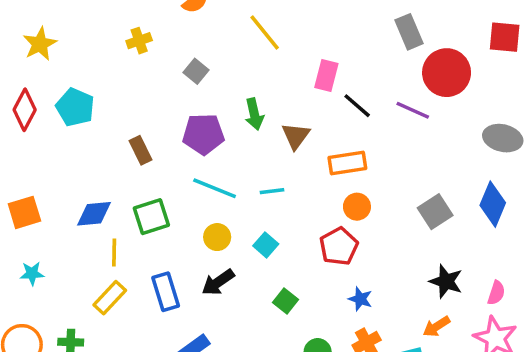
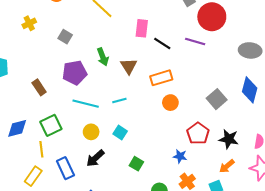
red pentagon: (339, 246) -> (198, 133), moved
yellow line: (114, 252) -> (41, 149), moved

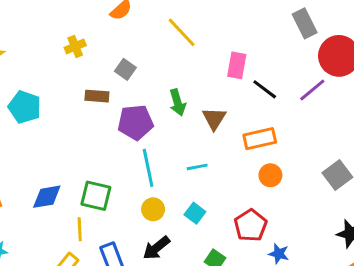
purple line: (195, 42) -> (312, 90), turned -60
brown rectangle: (39, 87) -> (97, 96), moved, turned -56
cyan line: (86, 104) -> (148, 168), turned 60
green square: (51, 125) -> (96, 196), turned 35
red pentagon: (198, 133) -> (251, 225), moved

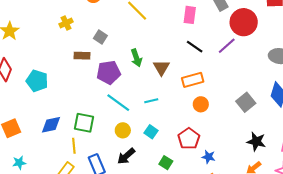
pink rectangle: (237, 65) -> (190, 15), moved
cyan pentagon: (25, 107) -> (37, 81), moved
cyan line: (148, 168) -> (118, 103), turned -40

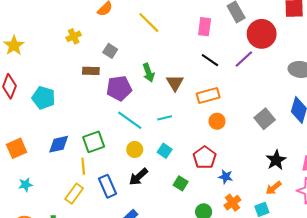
green square: (84, 123) -> (94, 142), turned -30
black star: (256, 142) -> (276, 160), turned 30

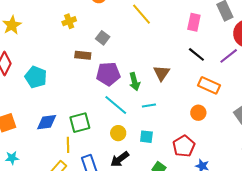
green arrow: (148, 73) -> (134, 82), moved
orange rectangle: (208, 96) -> (209, 85), moved, turned 35
cyan square: (165, 151) -> (146, 137), turned -32

